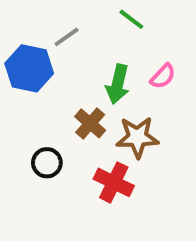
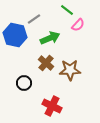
pink semicircle: (163, 76) -> (78, 25), moved
green arrow: (118, 84) -> (50, 38), moved, turned -126
red cross: (114, 182) -> (52, 106), moved

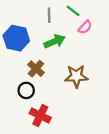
gray line: (34, 19) -> (49, 15), moved, turned -56
brown cross: (46, 63) -> (36, 69), moved
red cross: (52, 106) -> (40, 116), moved

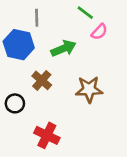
gray line: (49, 15) -> (37, 18), moved
black circle: (26, 90) -> (15, 103), moved

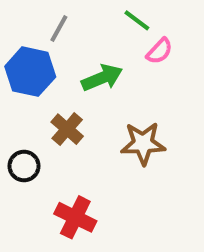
gray line: (37, 18) -> (59, 29), turned 30

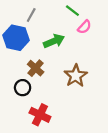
brown star: (143, 143) -> (76, 76), turned -30
black circle: (24, 166) -> (23, 88), moved

